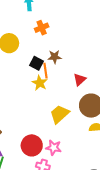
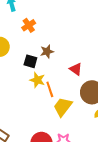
orange line: (46, 71) -> (50, 89), moved
red triangle: (80, 80) -> (76, 69), turned -32

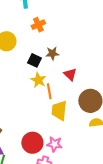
red triangle: (76, 69) -> (70, 74), moved
yellow trapezoid: (63, 107) -> (59, 110), turned -40

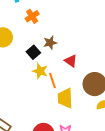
black square: (35, 60) -> (33, 52), turned 32

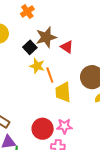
brown star: (50, 43) -> (46, 37), size x1.5
red triangle: (71, 61) -> (67, 47), moved

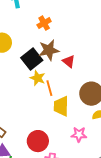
orange cross: (27, 11) -> (44, 23), moved
black square: (30, 47) -> (32, 59), size x1.5
pink star: (64, 126) -> (79, 134), moved

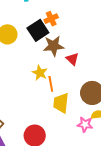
black square: (32, 59) -> (38, 30), moved
pink star: (79, 134) -> (85, 124), moved

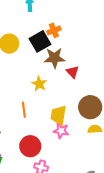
orange line: (51, 84) -> (24, 110), moved
pink star: (85, 124) -> (61, 131), moved

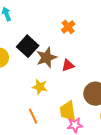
orange cross: (54, 30) -> (68, 27), moved
red triangle: (73, 72) -> (68, 65), turned -48

